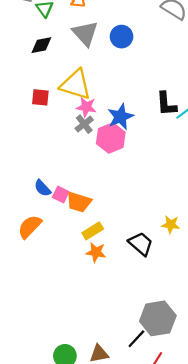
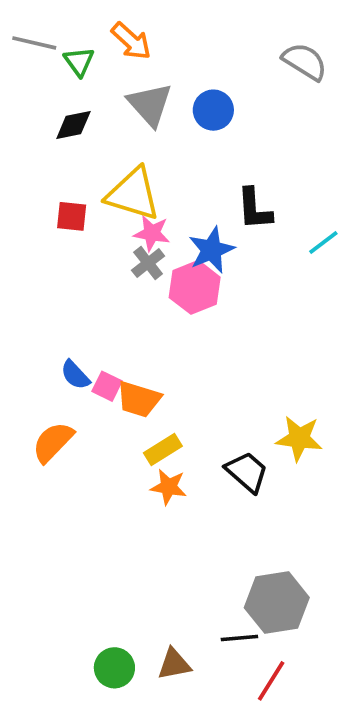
black L-shape: (166, 104) -> (254, 209), moved
yellow star: (171, 224) -> (299, 438), size x1.4
black line: (136, 339) -> (239, 638), turned 42

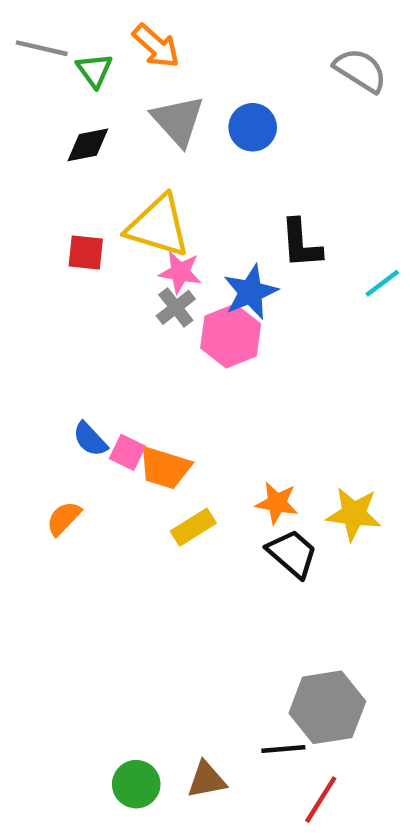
orange semicircle: (53, 442) -> (64, 518), size x0.7
orange star: (169, 487) -> (277, 503), moved

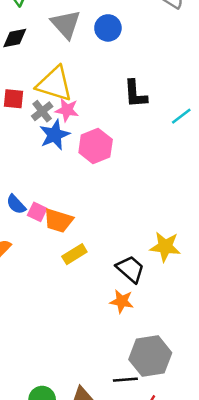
blue star: (250, 292) -> (55, 135), moved
gray cross: (176, 307) -> (42, 111), moved
orange star: (277, 503) -> (122, 301), moved

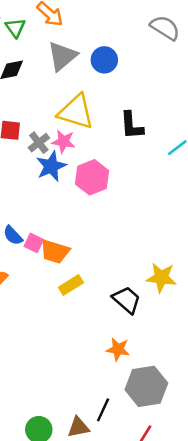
gray triangle: (66, 24) -> (62, 56), turned 32
yellow triangle: (55, 84) -> (76, 112), moved
orange star: (122, 301) -> (118, 349), moved
black line: (125, 380) -> (103, 410), moved, turned -60

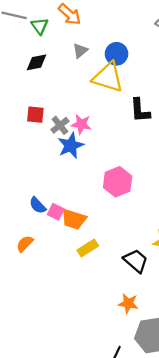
gray triangle: (62, 56) -> (80, 51), size x0.6
yellow triangle: (76, 112) -> (108, 77), moved
pink hexagon: (92, 177) -> (118, 182), moved

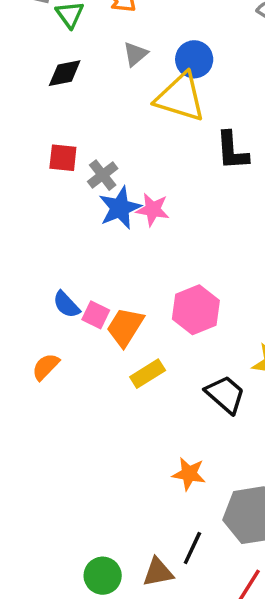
pink star: (81, 124) -> (153, 210), moved
pink hexagon: (118, 182) -> (196, 310), moved
orange trapezoid: (74, 219) -> (125, 327), turned 105
orange star: (128, 303) -> (189, 474), moved

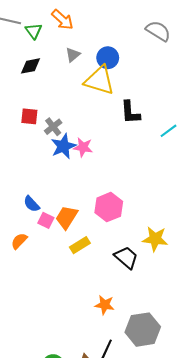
pink square: (96, 315) -> (46, 220), moved

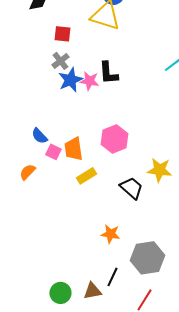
black L-shape: (130, 112) -> (108, 73), moved
red square: (29, 116) -> (62, 34), moved
orange trapezoid: (67, 217) -> (73, 149), turned -40

